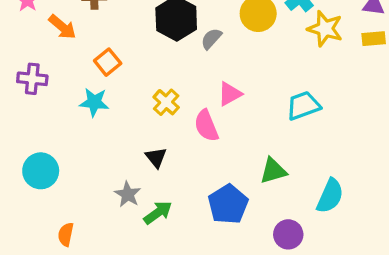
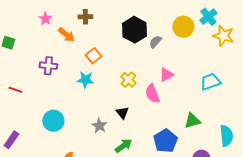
gray star: (128, 194) -> (99, 126), moved
cyan semicircle: (330, 196) -> (226, 136), turned -30

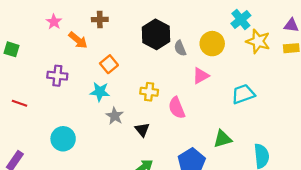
yellow circle: (183, 27) -> (212, 44), moved
gray semicircle: (155, 42) -> (180, 48), turned -64
pink triangle: (166, 75) -> (201, 76), moved
yellow cross: (128, 80) -> (149, 92), turned -35
gray star: (99, 126) -> (115, 116), moved

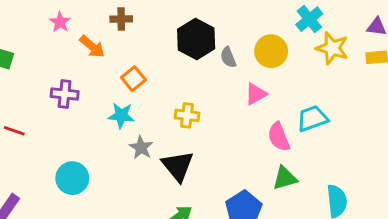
pink semicircle: (177, 108) -> (279, 137), moved
black triangle: (142, 130) -> (178, 166), size x1.6

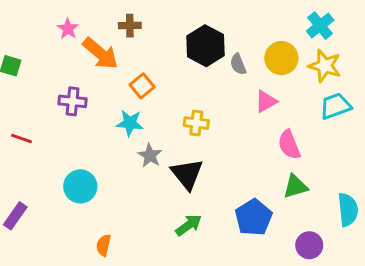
orange arrow: (92, 47) -> (100, 53), size x1.4
yellow star: (332, 48) -> (325, 66), moved
cyan trapezoid: (312, 118) -> (336, 106), moved

